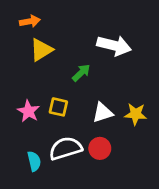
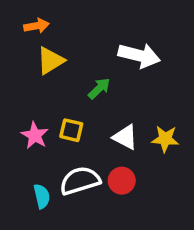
white triangle: (103, 113) -> (125, 137), turned 45

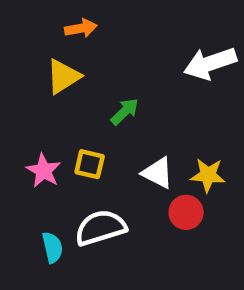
orange arrow: (37, 26) -> (81, 28), moved
white arrow: (139, 55) -> (210, 63), moved, turned 147
red circle: (122, 181) -> (186, 212), moved

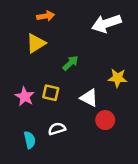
white arrow: (210, 63) -> (106, 23), moved
yellow star: (208, 175) -> (118, 78), moved
white semicircle: (101, 228) -> (57, 129), size x0.6

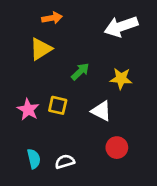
yellow star: (118, 78) -> (121, 79), moved
red circle: (105, 120) -> (117, 148), moved
white semicircle: (57, 129) -> (65, 162), moved

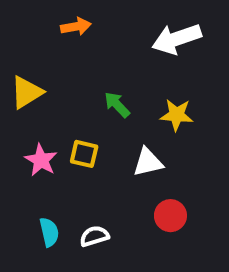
yellow triangle: (41, 49) -> (27, 92), moved
green arrow: (80, 72) -> (117, 105), turned -90
white triangle: (101, 111) -> (148, 162), turned -40

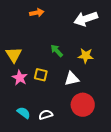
yellow triangle: (27, 92) -> (14, 55), moved, turned -30
red circle: (170, 216) -> (83, 105), size x1.5
cyan semicircle: (49, 232) -> (24, 113), turned -40

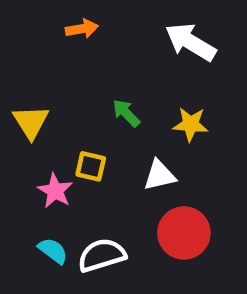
white arrow: (86, 19) -> (191, 42), turned 50
pink star: (20, 78) -> (55, 191), moved
white semicircle: (46, 115) -> (102, 255), size x1.5

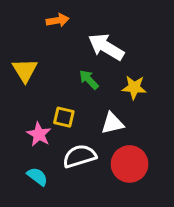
white arrow: (191, 42) -> (106, 47), moved
yellow triangle: (31, 122) -> (25, 70), moved
white semicircle: (102, 255) -> (80, 156), moved

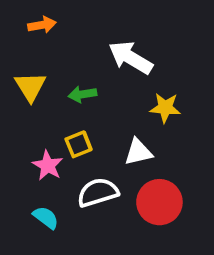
orange arrow: (58, 20) -> (42, 25), moved
green arrow: (89, 80) -> (82, 94), moved, turned -55
yellow square: (64, 117) -> (79, 144), turned -35

